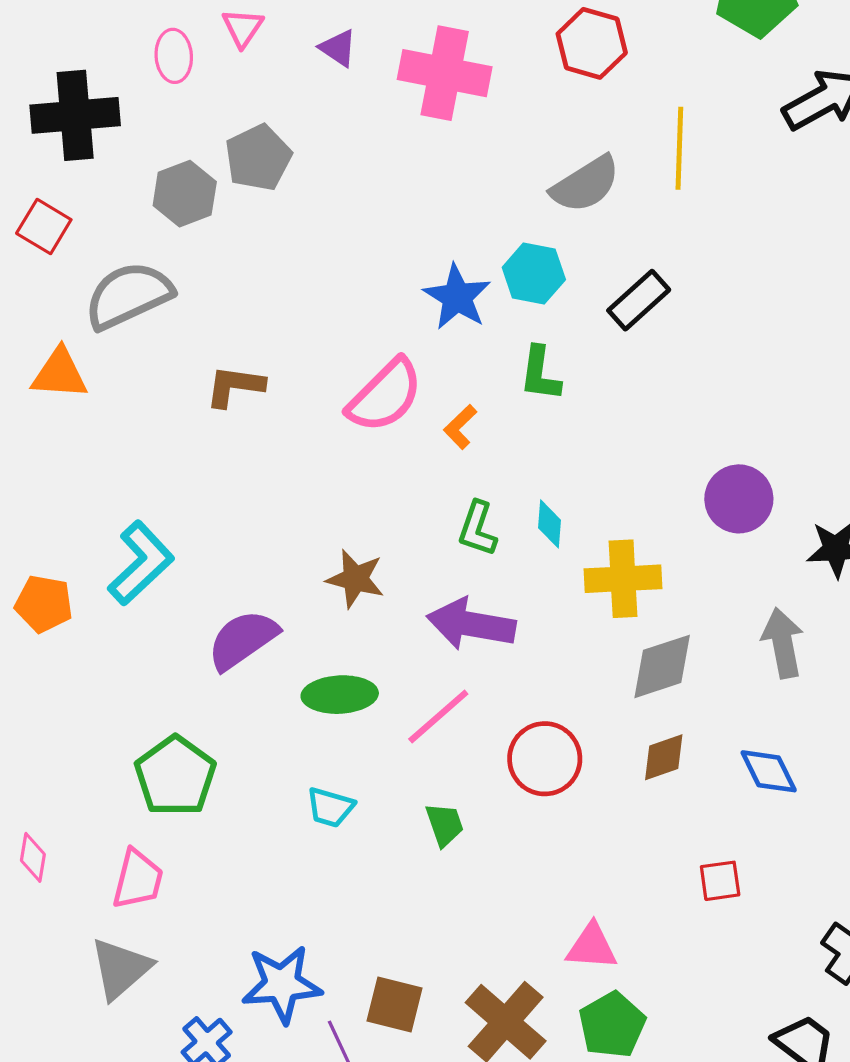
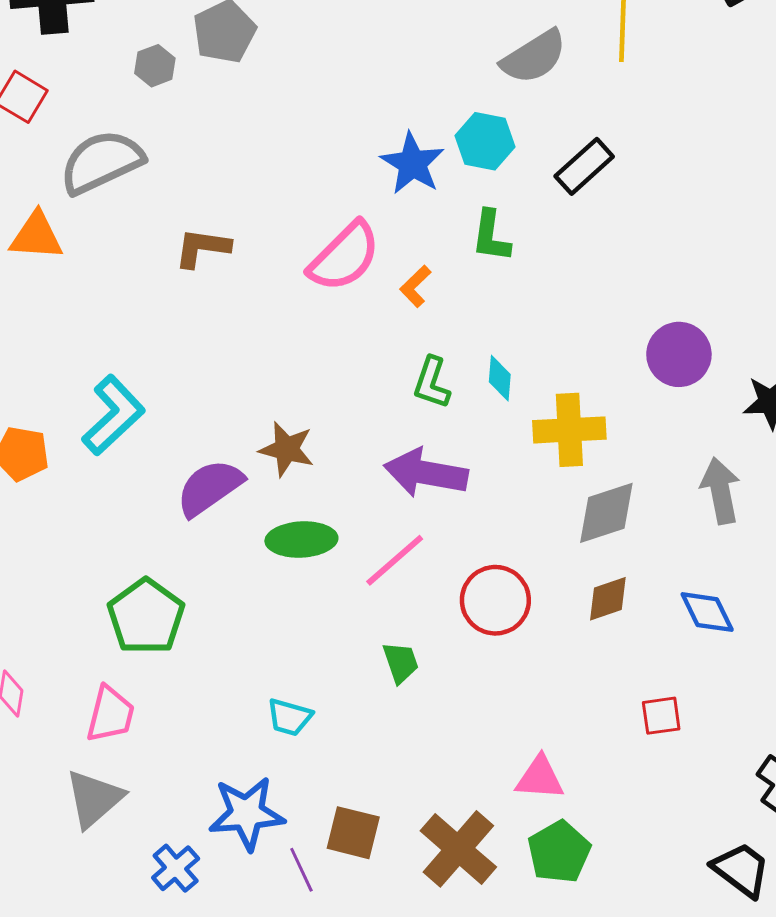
gray hexagon: (185, 194) -> (155, 66), size x0.7
brown star: (355, 579) -> (287, 449), moved
cyan trapezoid: (330, 807) -> (290, 717), moved

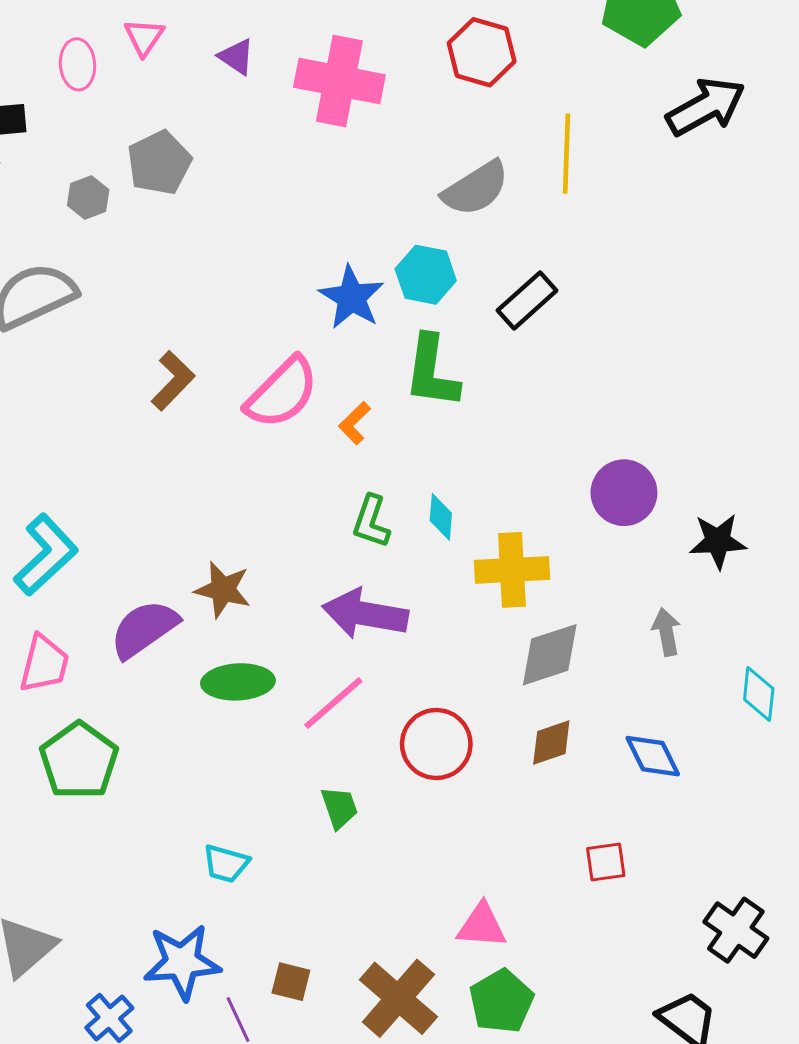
green L-shape: (491, 236) -> (432, 372), size x1.4
brown L-shape: (202, 248) -> (173, 381), moved, turned 126
gray arrow: (720, 491) -> (666, 632), size x0.7
pink trapezoid: (110, 714) -> (44, 664), moved
brown square: (353, 833) -> (291, 982), size x0.7

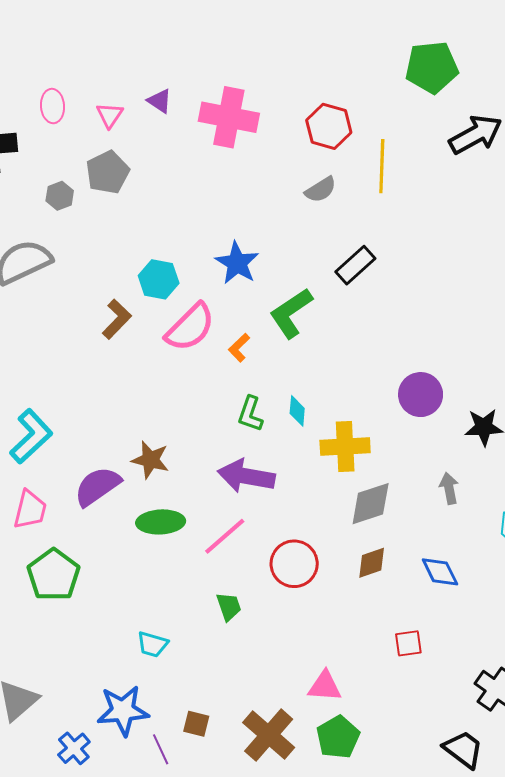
pink triangle: (144, 37) -> (110, 115), moved
red hexagon: (482, 52) -> (329, 126), moved
gray semicircle: (476, 188) -> (321, 190), size x0.7
cyan hexagon: (426, 275) -> (159, 279), moved
green L-shape: (432, 372) -> (291, 313), turned 48

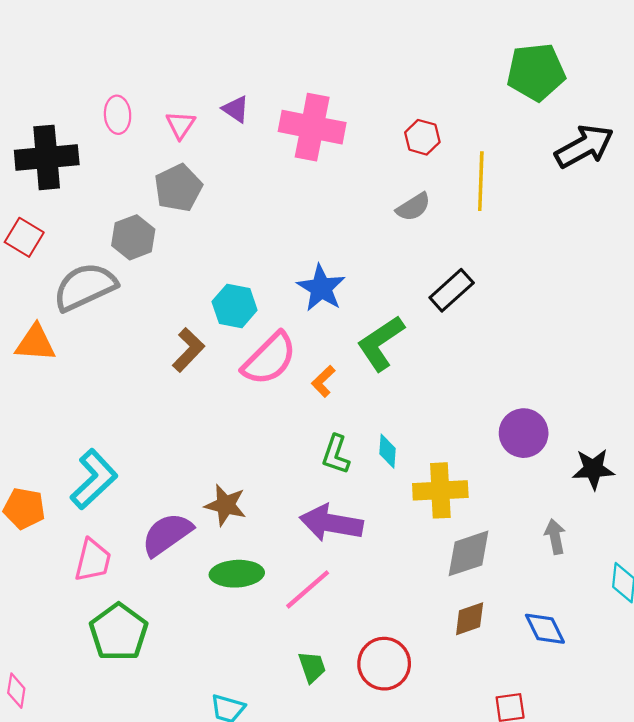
red hexagon: (329, 126) -> (422, 137), size x0.7
gray hexagon: (60, 196) -> (133, 237), moved, size x1.4
red circle: (294, 564) -> (384, 664), moved

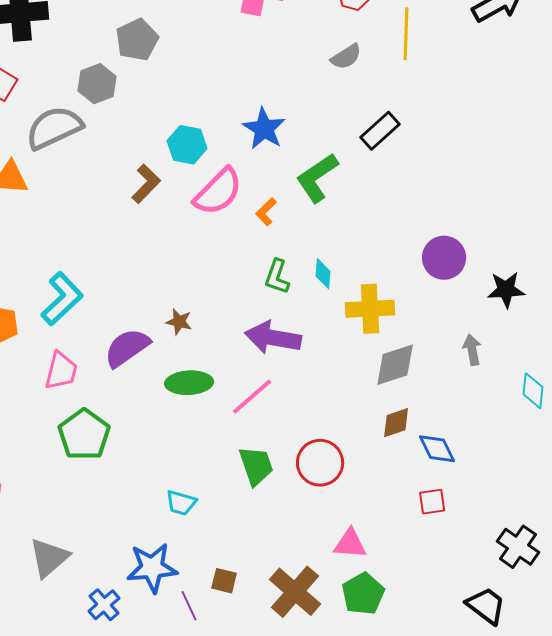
brown star: (226, 505) -> (179, 322), size x0.7
blue diamond: (545, 629) -> (437, 449), moved
green trapezoid: (312, 667) -> (256, 466), size x1.4

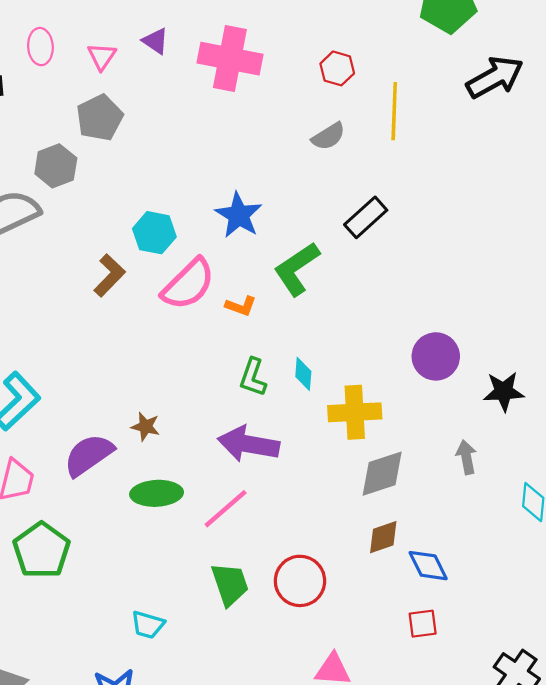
orange L-shape: (266, 212) -> (241, 306), turned -116

